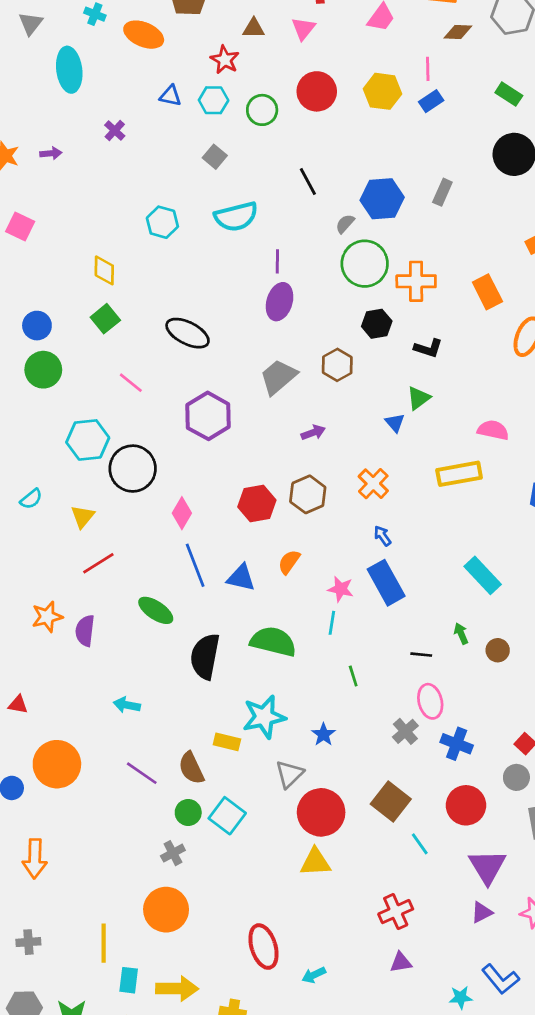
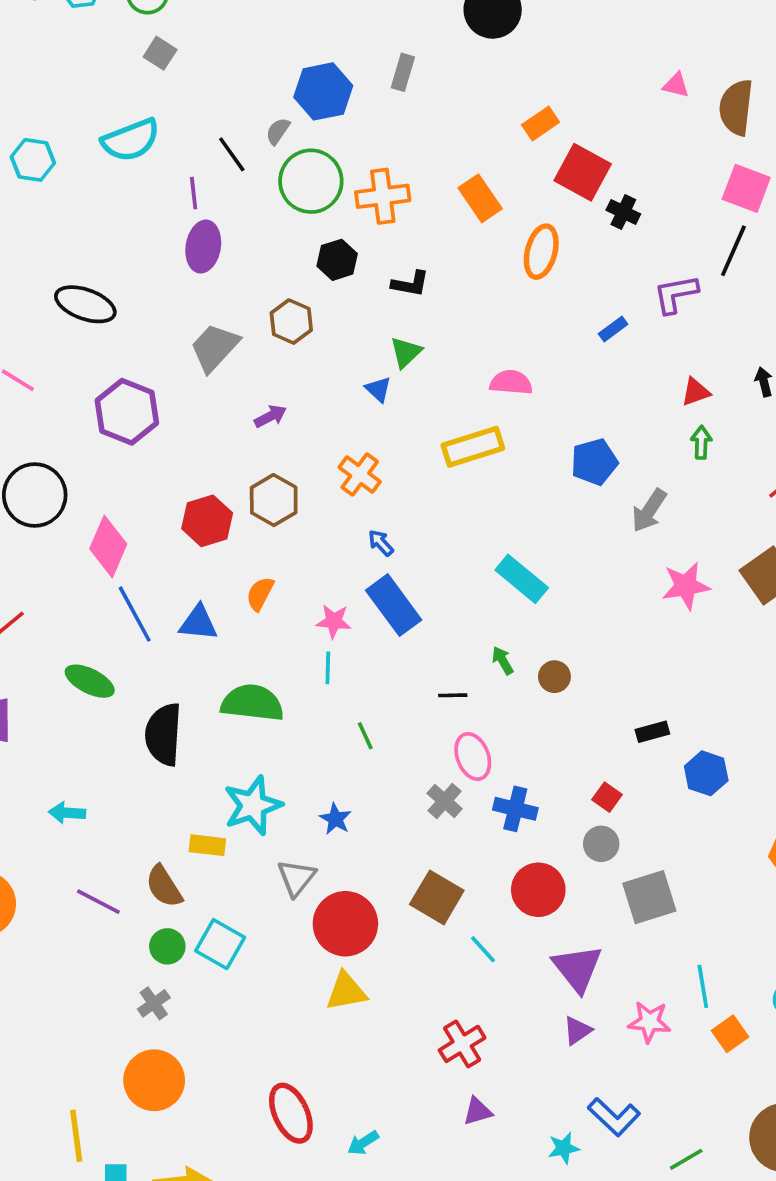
gray square: (215, 157) -> (160, 53), moved
black line: (308, 182) -> (232, 154), moved
pink diamond: (182, 513) -> (108, 546), size x1.4

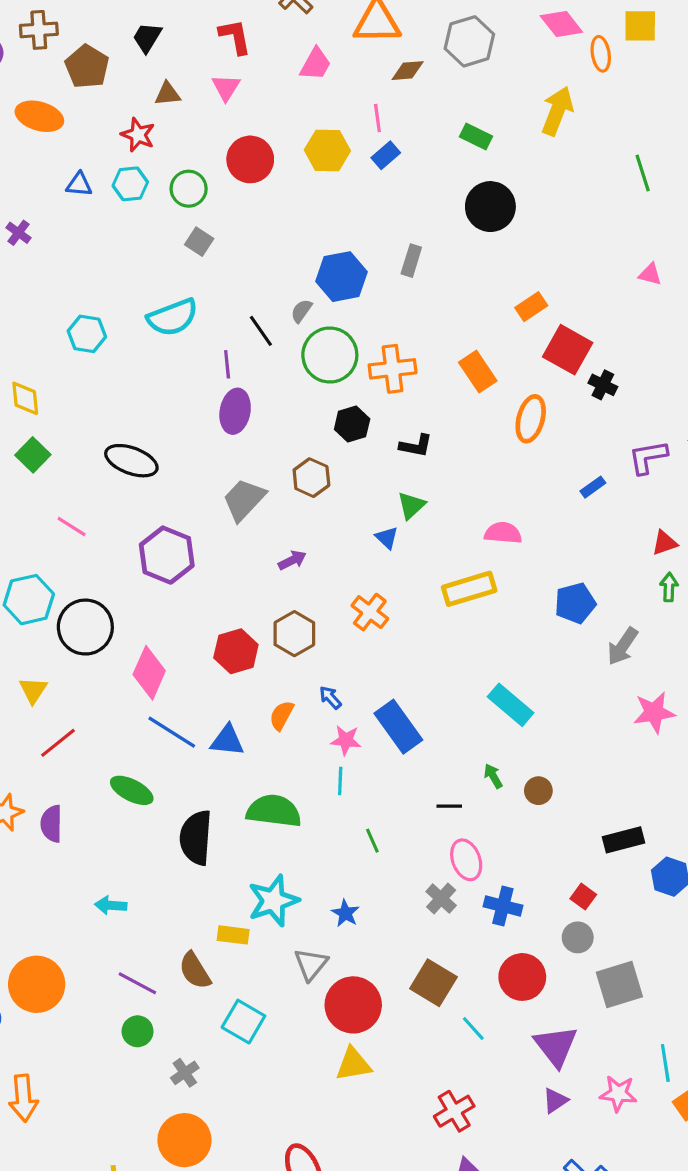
blue arrow: (381, 543) -> (330, 698), moved
blue line: (135, 614) -> (172, 732), turned -30
black rectangle: (652, 732) -> (624, 840), size x1.4
green circle: (167, 946) -> (138, 1031), moved

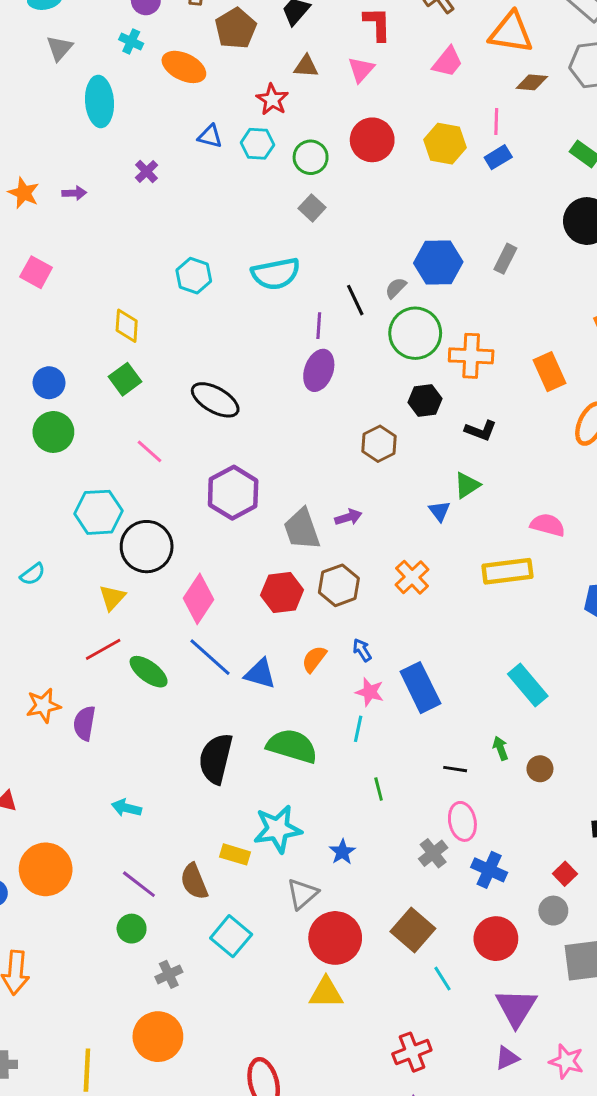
gray trapezoid: (244, 500) -> (302, 529), moved, turned -72
yellow triangle: (33, 690) -> (112, 598), moved
green ellipse: (132, 790) -> (149, 672), moved

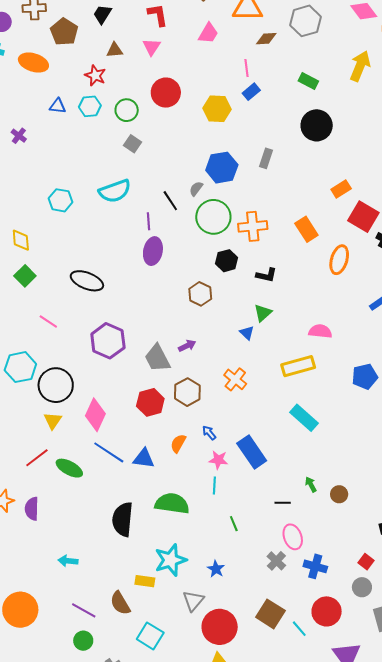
yellow hexagon: (445, 144) -> (217, 109), moved
yellow triangle: (112, 598) -> (53, 421), moved
cyan rectangle: (528, 685) -> (304, 418), moved
cyan line: (443, 979) -> (299, 629), moved

